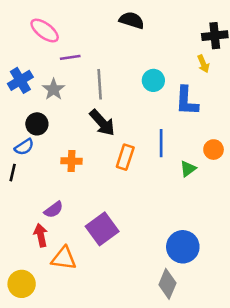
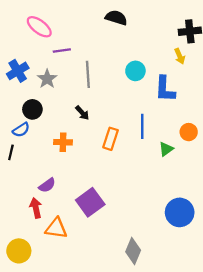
black arrow: (102, 123) -> (82, 113), moved, size x0.6
blue circle: (183, 247) -> (180, 212), moved
gray diamond: (167, 284) -> (133, 251), moved

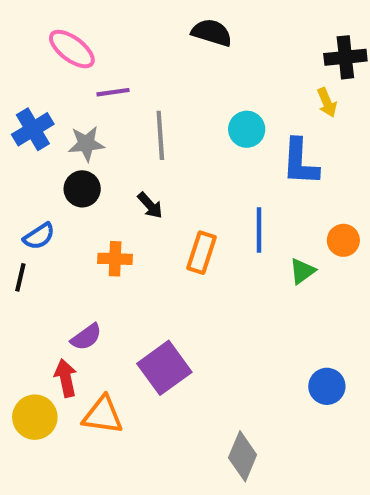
gray star: (47, 79) -> (86, 144), turned 30
black circle: (32, 109) -> (82, 189), moved
blue circle: (180, 212) -> (327, 386), size x0.7
yellow circle: (19, 251) -> (35, 417), moved

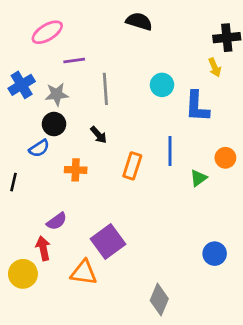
pink ellipse: (72, 49) -> (47, 32), turned -68
blue semicircle: (39, 236) -> (39, 148), moved
orange triangle: (103, 415) -> (84, 273), moved

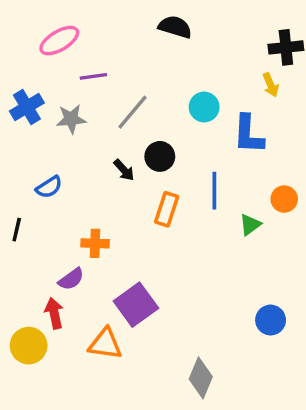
gray line: (105, 89) -> (133, 112), turned 44
black circle: (54, 124) -> (160, 156), moved
orange cross: (76, 170) -> (95, 243), moved

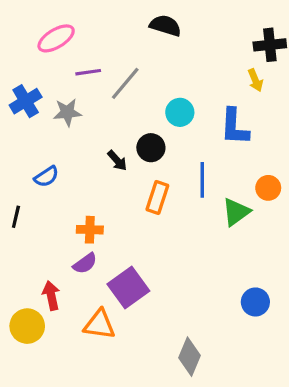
cyan circle: (204, 107) -> (180, 112), moved
gray line: (133, 112) -> (125, 83), moved
green triangle: (250, 225) -> (236, 212), size x1.4
purple semicircle: (71, 279) -> (85, 263), moved

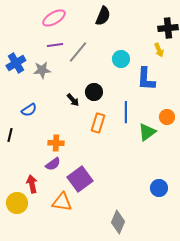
black semicircle: (165, 26) -> (103, 16), turned 96
pink ellipse: (56, 38) -> (54, 18), moved
cyan circle: (180, 112) -> (121, 59), moved

